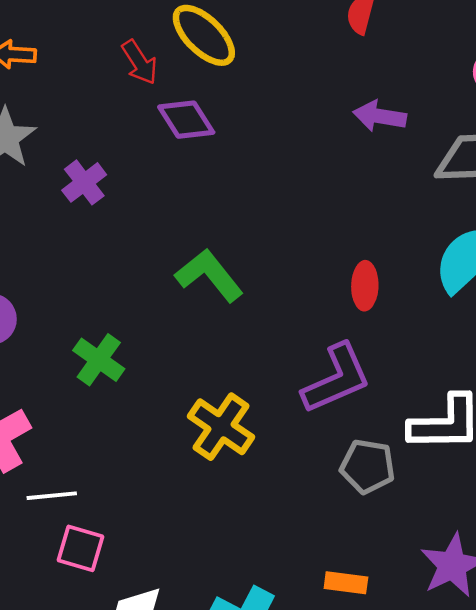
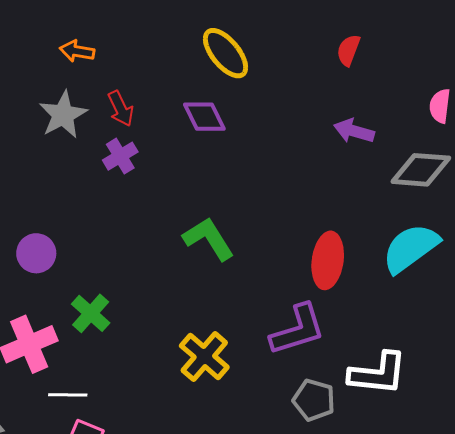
red arrow: (140, 62) -> (121, 109), moved
red ellipse: (365, 286) -> (328, 260), size x1.5
green cross: (99, 360) -> (91, 313), moved

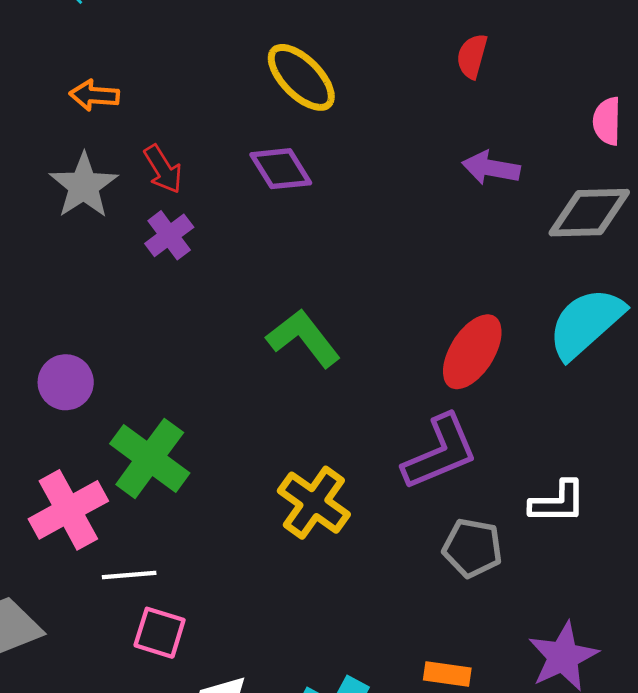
red ellipse: (328, 260) -> (472, 352), turned 30
green cross: (91, 313) -> (150, 458), size x1.4
white L-shape: (378, 374) -> (558, 502), size x0.7

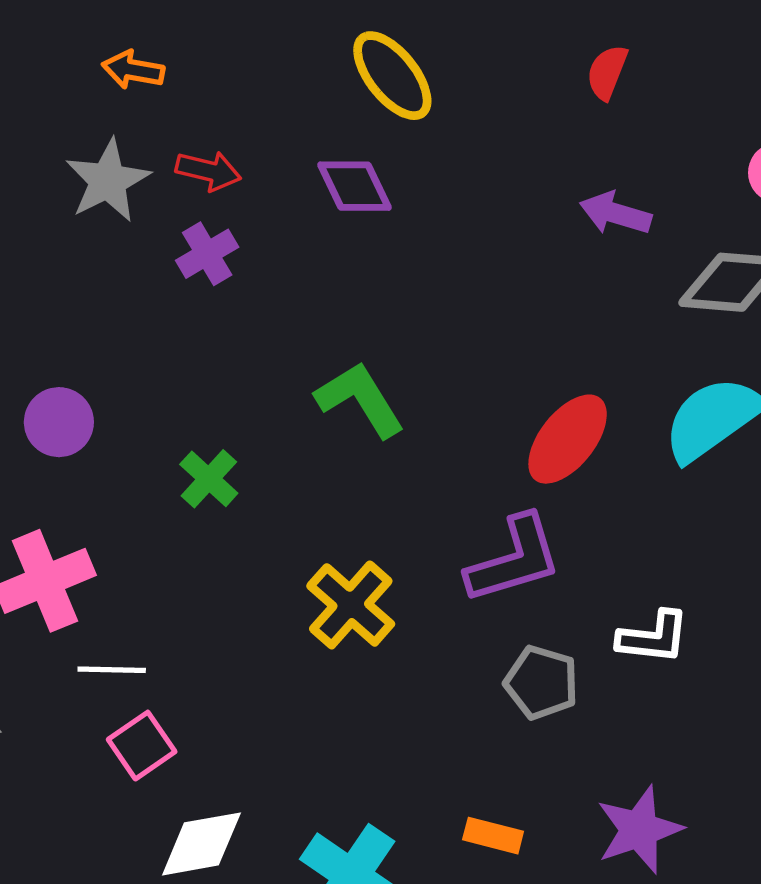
red arrow: (163, 169) -> (208, 171), turned -51
green cross: (150, 458) -> (209, 479), moved, size x0.6
pink square: (160, 633) -> (142, 746), turned 32

